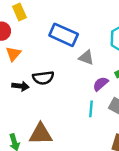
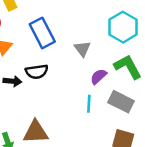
blue rectangle: (64, 35) -> (42, 33), moved, turned 40
gray triangle: (86, 58) -> (82, 49), turned 35

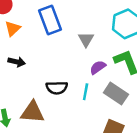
black semicircle: (37, 72) -> (57, 88), moved

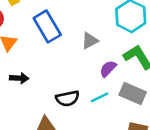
gray triangle: (86, 39) -> (90, 41), turned 42
cyan line: (86, 92) -> (100, 97), turned 63

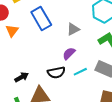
purple semicircle: (108, 69) -> (69, 54), moved
black arrow: (19, 78) -> (22, 77), moved, turned -32

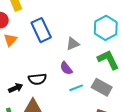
purple semicircle: (69, 54) -> (66, 68), turned -88
black semicircle: (56, 73) -> (37, 79), moved

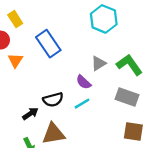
cyan hexagon: (106, 28) -> (104, 19), moved
gray triangle: (73, 44) -> (99, 63), moved
cyan line: (76, 88) -> (82, 104), moved

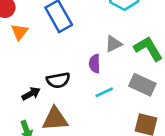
purple semicircle: (84, 82) -> (95, 64), turned 42
cyan line: (82, 104) -> (104, 92), moved

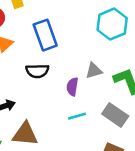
black semicircle: (58, 80) -> (37, 71), moved

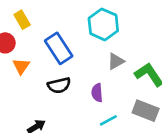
cyan hexagon: (112, 24) -> (103, 24), moved
gray triangle: (94, 71) -> (116, 61), moved

